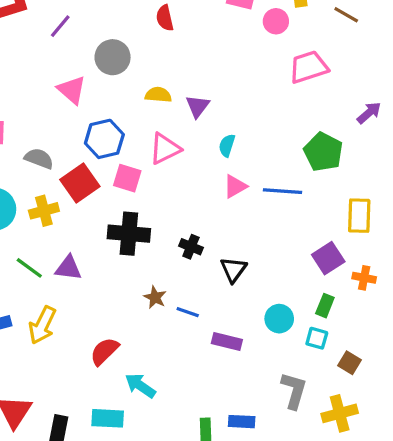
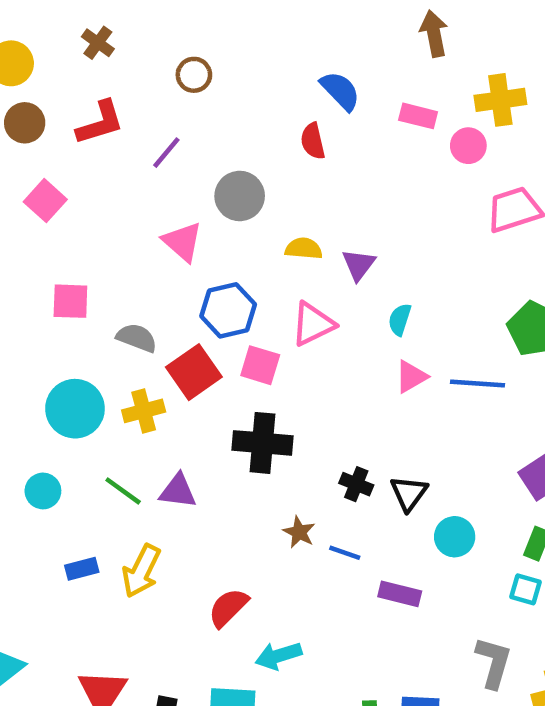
black cross: (191, 247) -> (356, 484), moved
cyan circle: (279, 319) -> (455, 537), moved
cyan arrow: (140, 386) -> (279, 656), turned -52

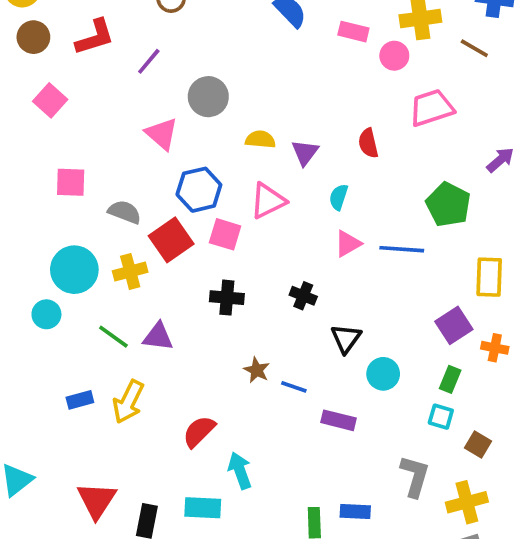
red semicircle: (313, 141) -> (368, 143), moved
black cross: (263, 443) -> (227, 298), size x0.7
black cross: (356, 484) -> (303, 296), moved
cyan circle: (43, 491) -> (46, 314), moved
cyan arrow: (279, 656) -> (240, 471), turned 87

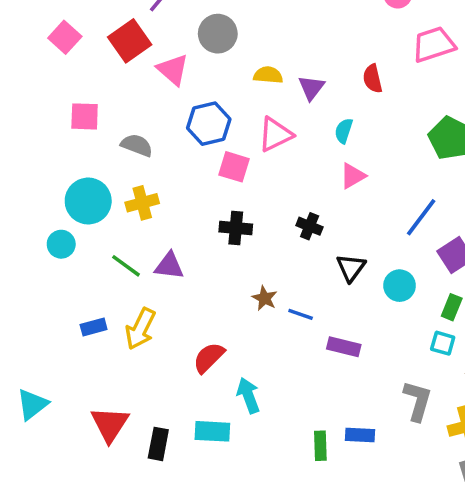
red square: (171, 240) -> (130, 41), moved
blue line: (402, 249) -> (421, 217), moved, turned -57
cyan circle: (383, 374) -> (400, 286), moved

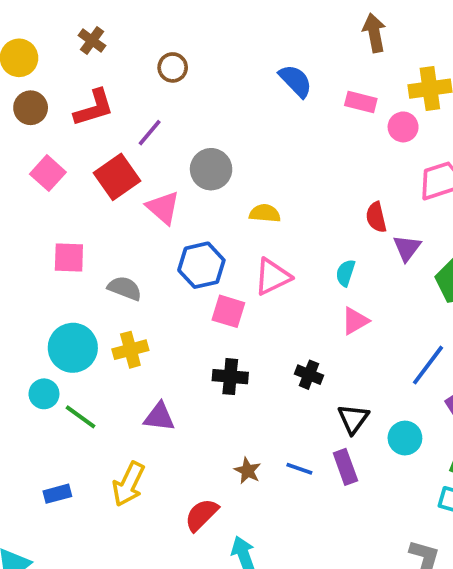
purple triangle: (311, 88) -> (407, 248), moved
green line: (126, 266) -> (80, 417), moved
brown star: (265, 298) -> (248, 471), moved
blue rectangle: (94, 327) -> (57, 494), moved
purple rectangle: (344, 347) -> (345, 467), moved, turned 56

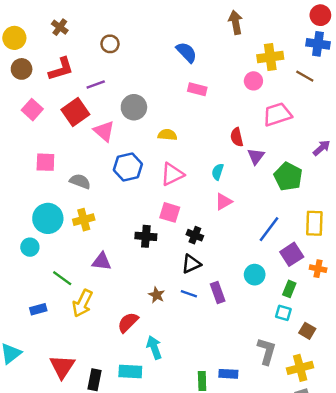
pink rectangle: (361, 102) -> (197, 89), moved
purple line: (150, 133) -> (96, 85), turned 30
pink square: (228, 311) -> (170, 212), moved
green line: (80, 417) -> (62, 278), moved
black triangle: (353, 419) -> (191, 264), moved, turned 30

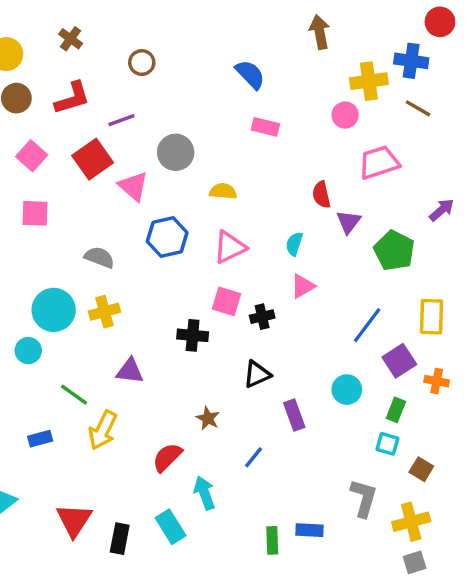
blue cross: (318, 44) -> (411, 61), moved
pink square: (45, 162) -> (35, 213), moved
black cross: (195, 235) -> (262, 317), moved, turned -35
blue line: (189, 294) -> (254, 457), moved, turned -70
cyan rectangle: (130, 371) -> (171, 527), turned 55

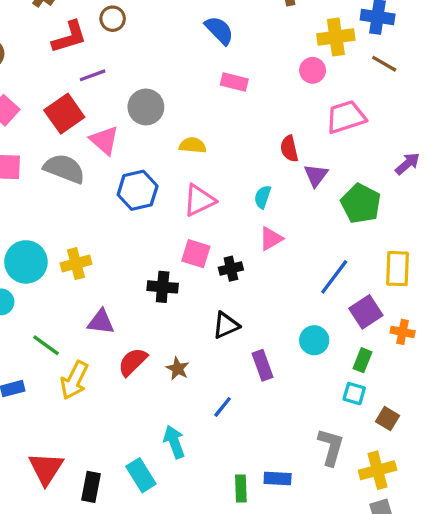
red L-shape: (72, 98) -> (69, 37), moved
gray semicircle: (99, 257) -> (64, 169), moved, size x1.4
red semicircle: (167, 457) -> (133, 362), moved

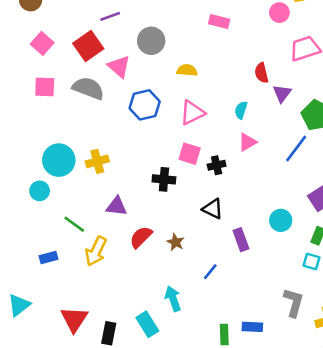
blue line: (334, 277) -> (296, 149), moved
black triangle: (226, 325) -> (213, 209), turned 50

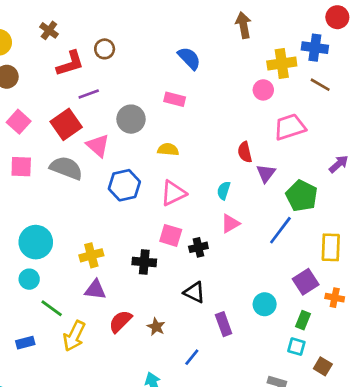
pink rectangle: (219, 22) -> (175, 99), moved
yellow cross: (97, 161) -> (91, 255), moved
cyan circle: (40, 191) -> (29, 279), moved

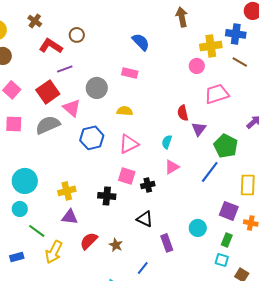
red L-shape: (70, 63) -> (51, 46), turned -130
gray semicircle: (66, 168) -> (48, 125), turned -45
purple square: (306, 282) -> (229, 211), turned -36

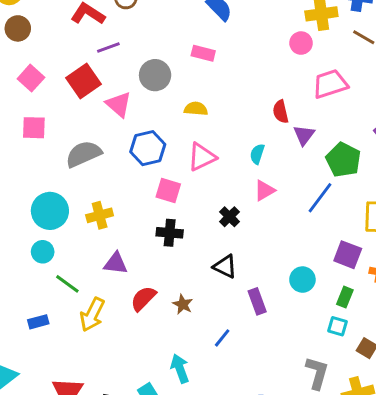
gray semicircle: (48, 125) -> (83, 154), moved
pink square: (127, 176) -> (168, 190), moved
black cross: (148, 185) -> (229, 217), turned -32
yellow cross: (67, 191) -> (100, 215), moved

